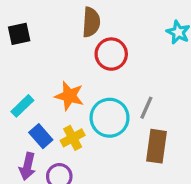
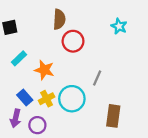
cyan rectangle: (22, 106) -> (19, 58), moved
cyan circle: (110, 118) -> (72, 99), moved
brown rectangle: (156, 146) -> (113, 116), moved

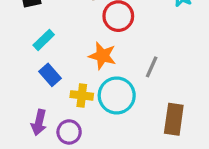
orange star: (44, 70) -> (102, 56), moved
blue rectangle: (25, 98) -> (50, 75), moved
yellow cross: (47, 99) -> (82, 95), turned 35

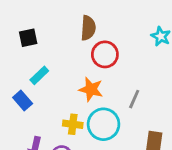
blue rectangle: (50, 75) -> (23, 101), moved

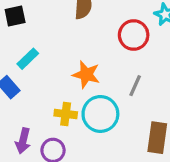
red circle: (105, 54) -> (134, 35), moved

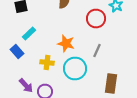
yellow cross: (66, 114) -> (47, 62), moved
purple arrow: (23, 141) -> (26, 86), turned -56

